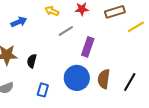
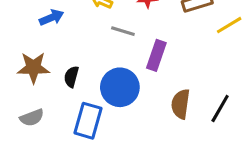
gray line: (66, 31) -> (123, 31), turned 49
blue circle: (77, 78) -> (120, 87), moved
blue rectangle: (43, 90) -> (88, 121), size x1.6

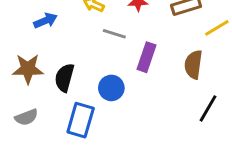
black semicircle: (71, 77) -> (64, 78), size x1.4
blue circle: (120, 87) -> (111, 88), size x0.7
brown semicircle: (181, 104) -> (193, 64), moved

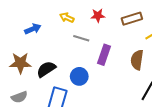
black semicircle: (64, 78) -> (46, 69), turned 42

